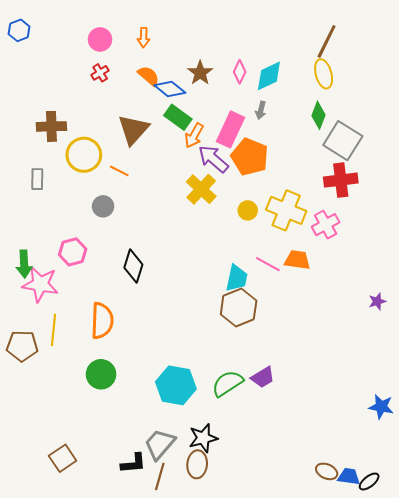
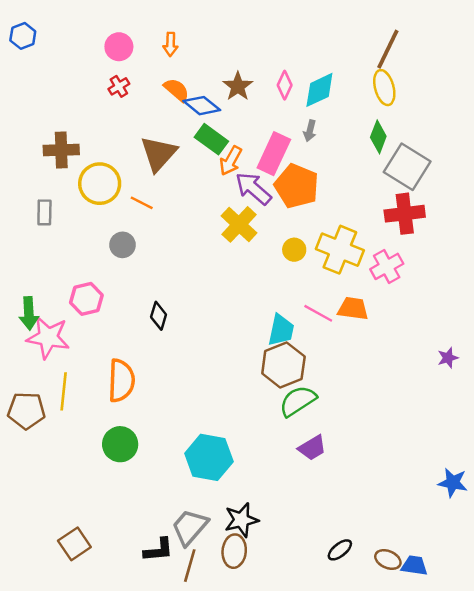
black diamond: (133, 266) -> (159, 316), size x0.7
green semicircle: (227, 383) -> (298, 401), moved
black ellipse: (369, 482) -> (340, 550), moved

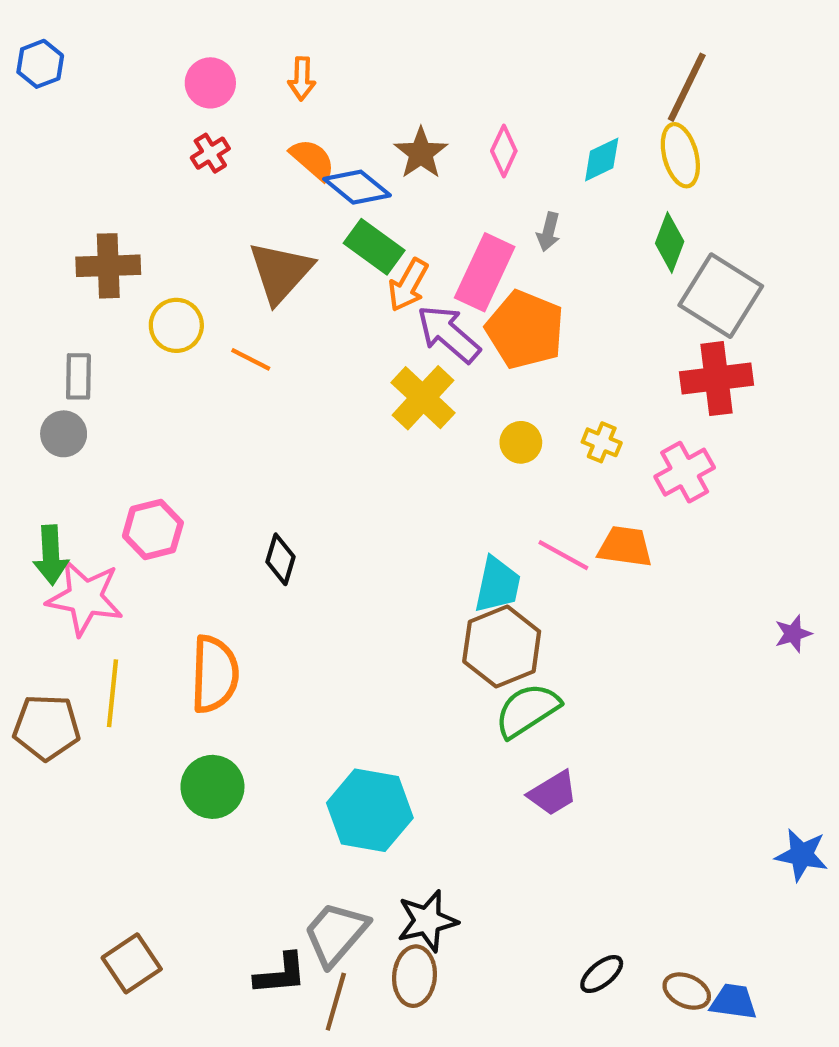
cyan diamond: (319, 90) -> (602, 159), moved, size x0.7
yellow circle: (100, 184) -> (176, 325), size x0.7
gray circle: (122, 245) -> (64, 434), moved
yellow cross: (340, 250) -> (602, 442), size x0.5

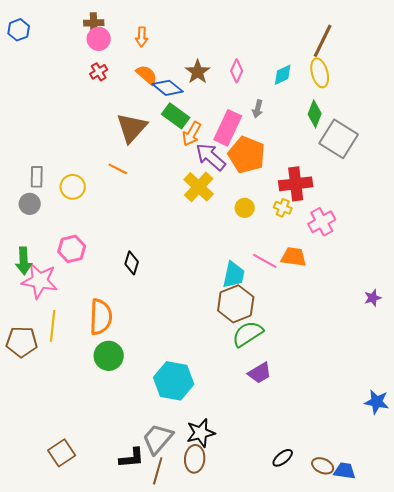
brown cross: (108, 266) -> (94, 23), moved, size x0.7
yellow circle: (176, 325) -> (73, 187), moved
red cross: (716, 379) -> (296, 184), moved
green circle: (212, 787) -> (109, 356), moved

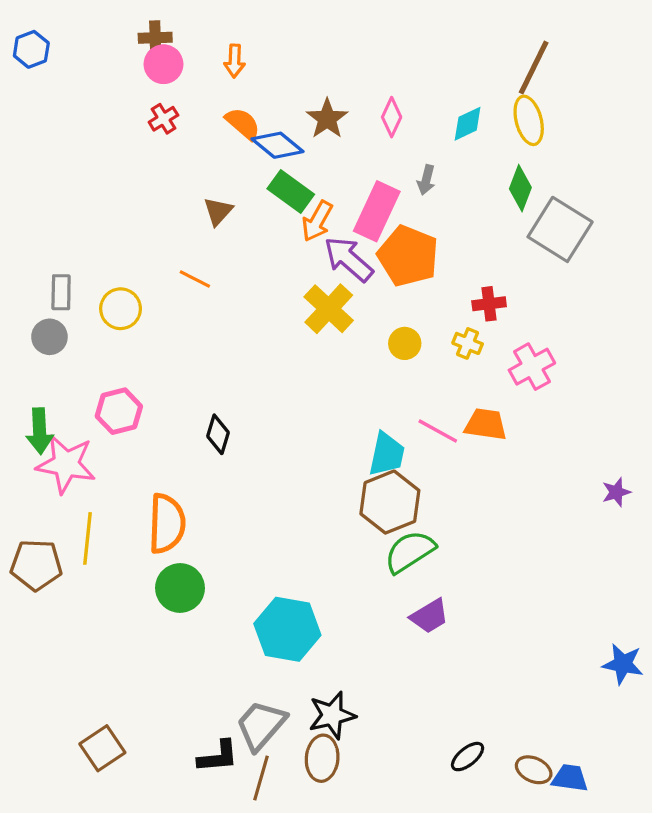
brown triangle: (132, 128) -> (218, 211), size x0.6
red cross: (296, 184) -> (489, 304), size x0.6

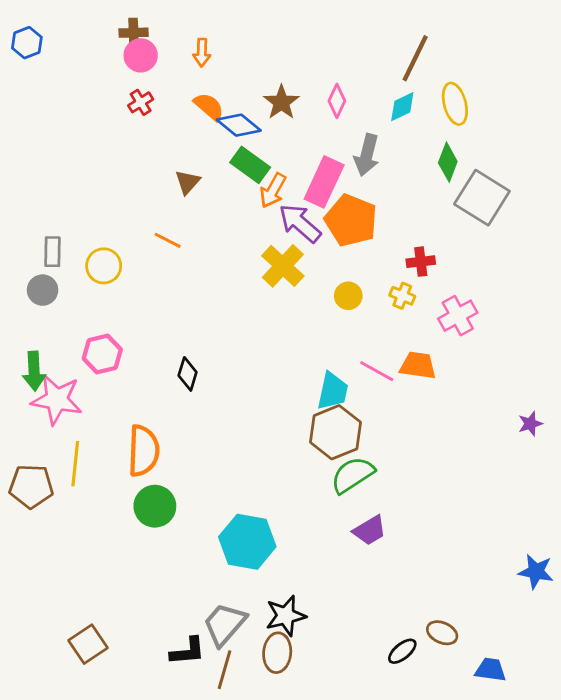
brown line: (534, 67) -> (415, 58), moved
gray arrow: (426, 180) -> (367, 155), size x1.6
brown ellipse: (534, 770) -> (442, 633), moved

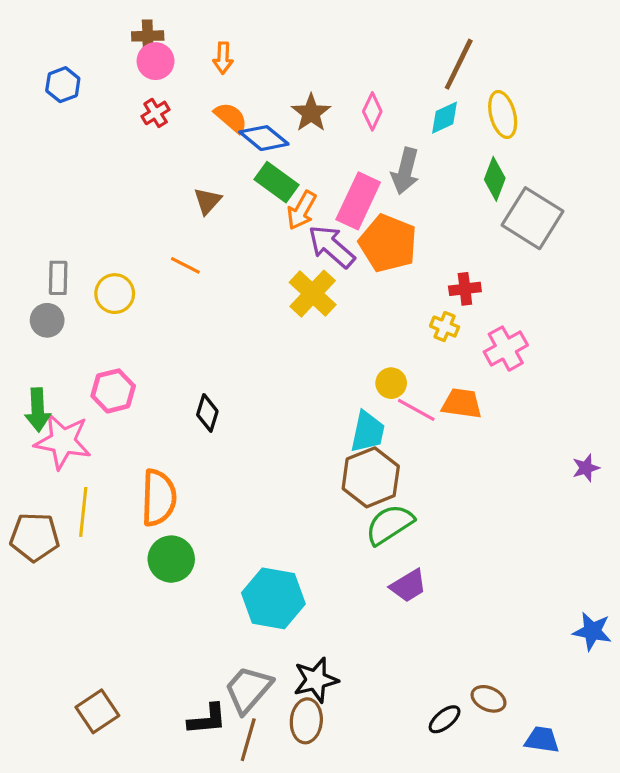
blue hexagon: (27, 43) -> (63, 85), moved
yellow circle: (348, 296) -> (391, 383), moved

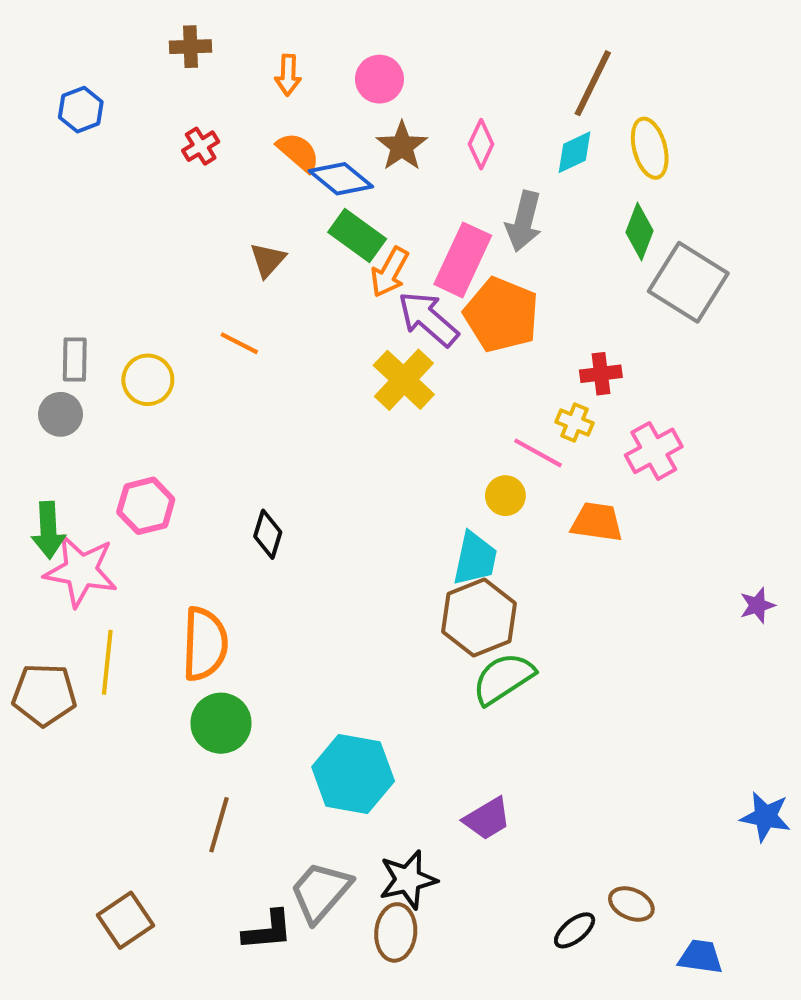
pink circle: (156, 61) -> (379, 79), moved
pink line: (416, 410) -> (538, 453), moved
purple trapezoid: (408, 586) -> (487, 819), moved
brown line: (248, 740) -> (219, 825), moved

